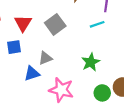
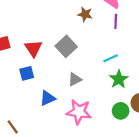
cyan line: (97, 24) -> (111, 58), moved
gray triangle: (45, 58) -> (75, 79), moved
green star: (91, 62) -> (119, 79), moved

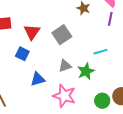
blue square: (27, 73) -> (22, 54), turned 32
green star: (119, 79) -> (86, 71), moved

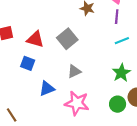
red triangle: (32, 32) -> (35, 39), turned -42
cyan line: (100, 52) -> (122, 41), moved
green star: (86, 71) -> (121, 73), moved

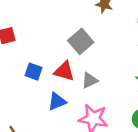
red triangle: (35, 39) -> (64, 71), moved

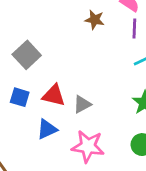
gray square: (81, 41) -> (27, 55), moved

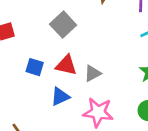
gray square: (27, 55) -> (63, 25), moved

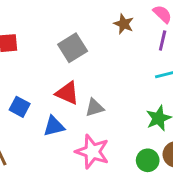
blue square: (35, 67) -> (20, 107), moved

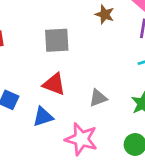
gray square: (73, 48) -> (57, 40), turned 32
gray triangle: (94, 108) -> (98, 98), moved

